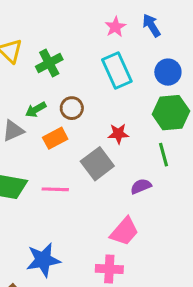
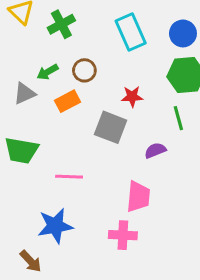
gray square: (97, 164) -> (111, 127), turned -32
pink line: (55, 189) -> (69, 177), moved
pink trapezoid: (124, 231) -> (138, 197), turned -36

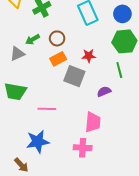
orange rectangle: (68, 101) -> (58, 59), moved

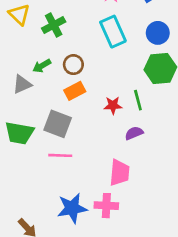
red star: (89, 56) -> (113, 105), moved
green line: (119, 70) -> (138, 100), moved
gray square: (74, 76) -> (58, 124), moved
blue star: (38, 142) -> (72, 208), moved

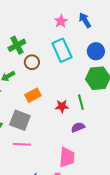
brown circle: (73, 65) -> (32, 62), moved

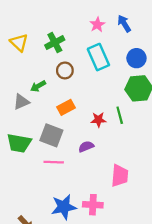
green cross: (17, 45) -> (55, 43), moved
purple semicircle: (78, 127) -> (86, 147), moved
pink trapezoid: (67, 157) -> (120, 176), moved

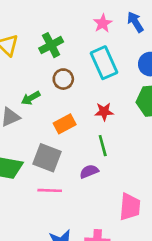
green line: (120, 115) -> (103, 146), moved
red star: (98, 120) -> (104, 112), moved

